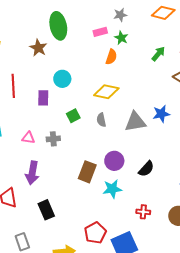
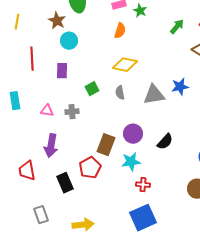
orange semicircle: (111, 57) -> (120, 31), moved
cyan circle: (62, 79) -> (69, 41), moved
red cross: (143, 212) -> (143, 185), moved
red pentagon: (95, 233) -> (90, 168), moved

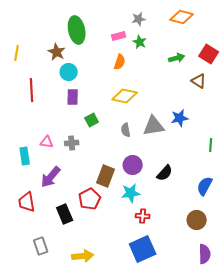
green arrow: (177, 27) -> (177, 58), turned 35
purple rectangle: (62, 71) -> (73, 97), moved
gray semicircle: (120, 93) -> (126, 130), moved
cyan rectangle: (15, 101) -> (25, 156), moved
purple arrow: (51, 146) -> (51, 177), turned 30

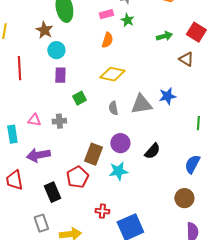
purple arrow: (51, 177) -> (38, 155), turned 40
red cross: (143, 216) -> (102, 211), moved
gray rectangle: (41, 246) -> (41, 223), moved

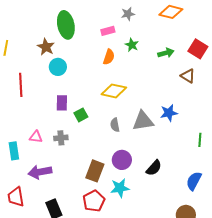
green star: (127, 20) -> (132, 45), moved
purple rectangle: (60, 75) -> (62, 103), moved
red pentagon: (77, 177) -> (94, 201), moved

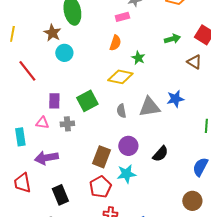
pink rectangle: (108, 31) -> (122, 17), moved
green star: (132, 45) -> (138, 58), moved
red line: (21, 85) -> (27, 71), turned -35
purple rectangle: (62, 103) -> (54, 101), moved
green square: (81, 115) -> (87, 101), size x1.5

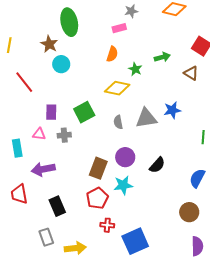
green arrow: (172, 39) -> (162, 57), moved

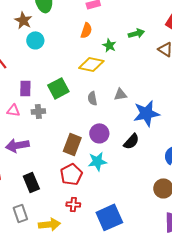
blue star: (172, 110) -> (146, 113), moved, size x1.5
gray triangle: (146, 118) -> (120, 94), size x0.6
red cross: (107, 225) -> (73, 204), moved

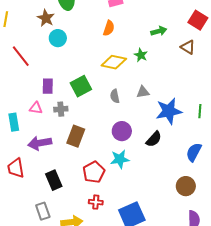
green star: (109, 45) -> (141, 55), moved
brown rectangle: (72, 144) -> (76, 136), moved

